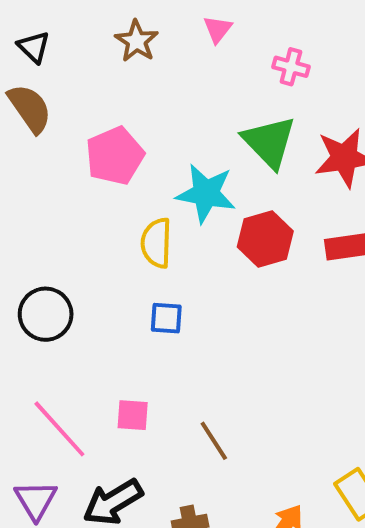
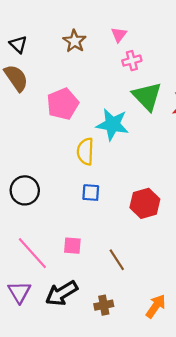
pink cross: (291, 67) -> (132, 61), moved, turned -30
red hexagon: (265, 239) -> (145, 203), moved

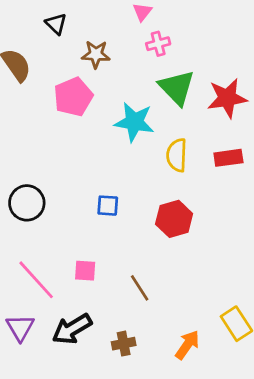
brown star: (75, 41) -> (96, 54), moved, turned -30
black triangle: (18, 44) -> (56, 24), moved
yellow semicircle: (85, 151) -> (177, 155), moved

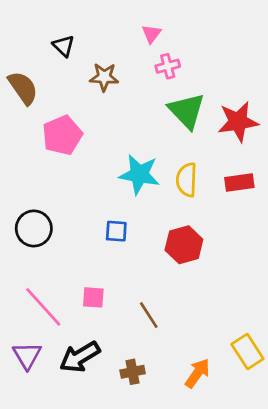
pink pentagon: (73, 97) -> (62, 135), moved
cyan star: (134, 122) -> (139, 174), moved

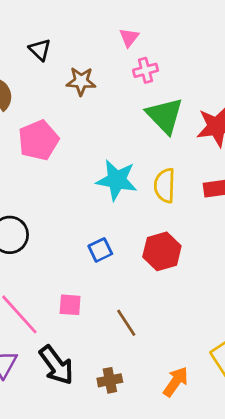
blue square: (116, 231) -> (100, 250), moved, turned -30
black arrow: (80, 357) -> (56, 365), turned -96

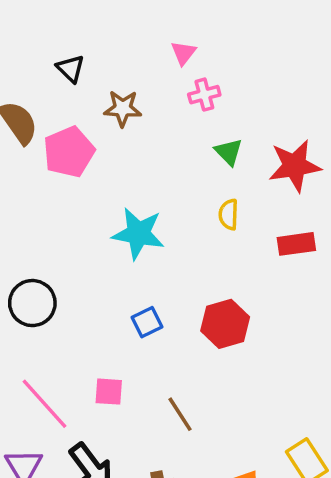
green triangle: (165, 116) -> (229, 152), size x0.6
pink pentagon: (39, 140) -> (69, 152), moved
cyan star: (117, 180) -> (138, 234), moved
yellow semicircle: (165, 186) -> (229, 214), moved, size x0.7

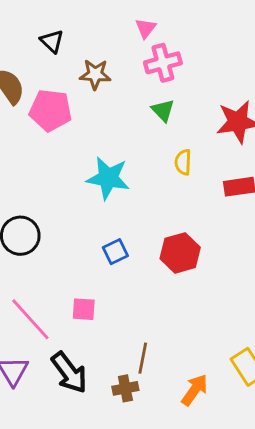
pink cross: (204, 95) -> (163, 63), size x1.4
pink pentagon: (69, 152) -> (51, 110), turned 30
green triangle: (229, 152) -> (163, 110), moved
brown line: (180, 414) -> (143, 358), moved, turned 44

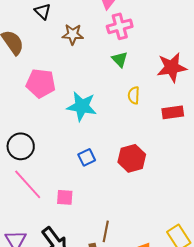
pink pentagon: (51, 110) -> (41, 83), moved
pink line: (30, 319) -> (28, 184), moved

